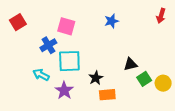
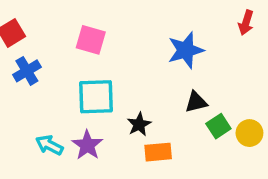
blue star: (112, 21) -> (186, 50), moved, size x1.5
blue cross: (48, 45) -> (27, 71), moved
cyan arrow: (41, 75) -> (49, 145), moved

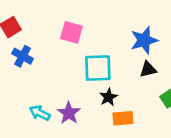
blue cross: (27, 71) -> (23, 56), turned -30
cyan square: (96, 97) -> (98, 68), moved
black triangle: (196, 102) -> (148, 69), moved

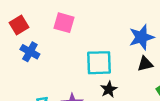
pink square: (71, 32) -> (64, 23), moved

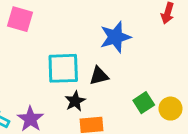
black triangle: (145, 64) -> (99, 76), moved

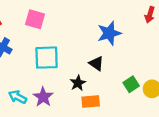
cyan square: (63, 68) -> (47, 58), moved
black triangle: (99, 76) -> (96, 63), turned 49

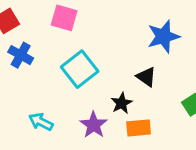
cyan square: (47, 58) -> (80, 69), turned -36
purple star: (43, 97) -> (94, 125), moved

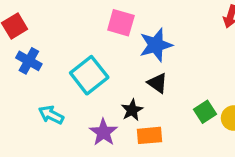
pink square: (64, 18) -> (121, 23), moved
blue star: (163, 36) -> (156, 45), moved
cyan arrow: (41, 122) -> (51, 115), moved

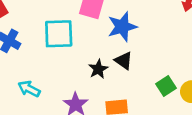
cyan square: (89, 75) -> (59, 34), moved, turned 36
black star: (132, 110) -> (98, 69), moved

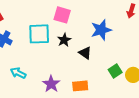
blue star: (122, 27) -> (101, 30), moved
black star: (98, 69) -> (64, 40), moved

